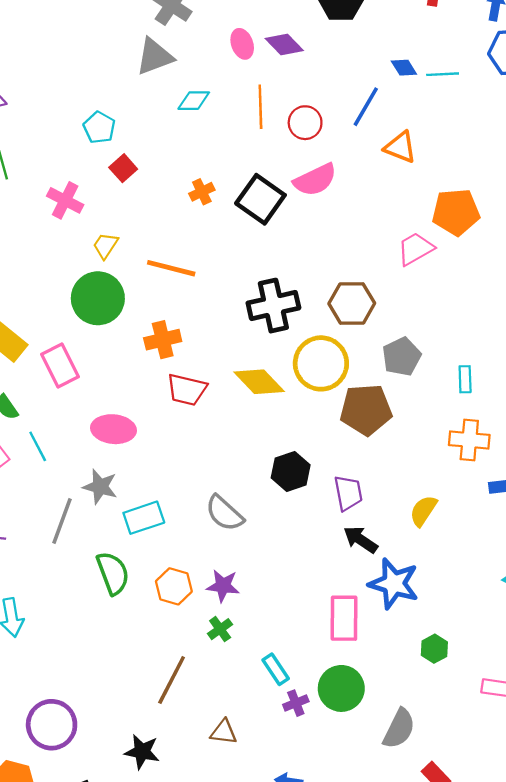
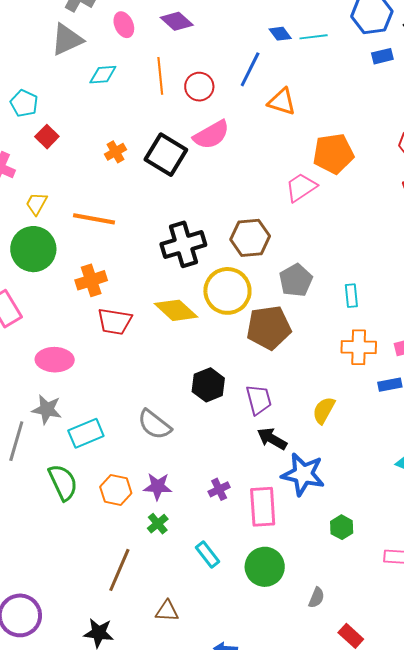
pink ellipse: (242, 44) -> (124, 25), moved
purple cross: (296, 703) -> (219, 489), moved
gray semicircle: (399, 729) -> (316, 598), size x0.6

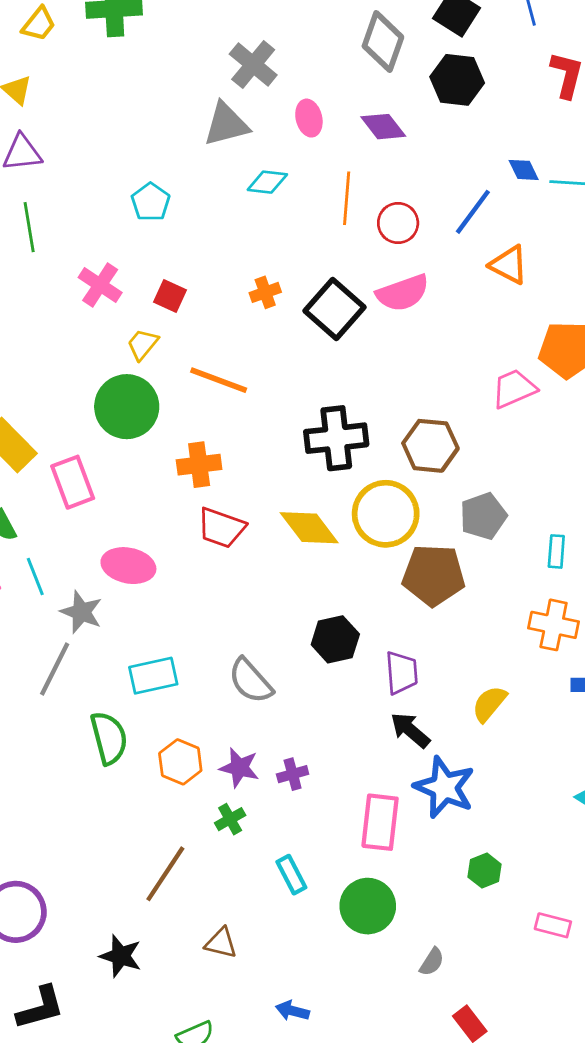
red square: (47, 137) -> (170, 296), moved, turned -30
gray star: (47, 409) -> (81, 612), moved
purple cross: (219, 489) -> (293, 774), moved

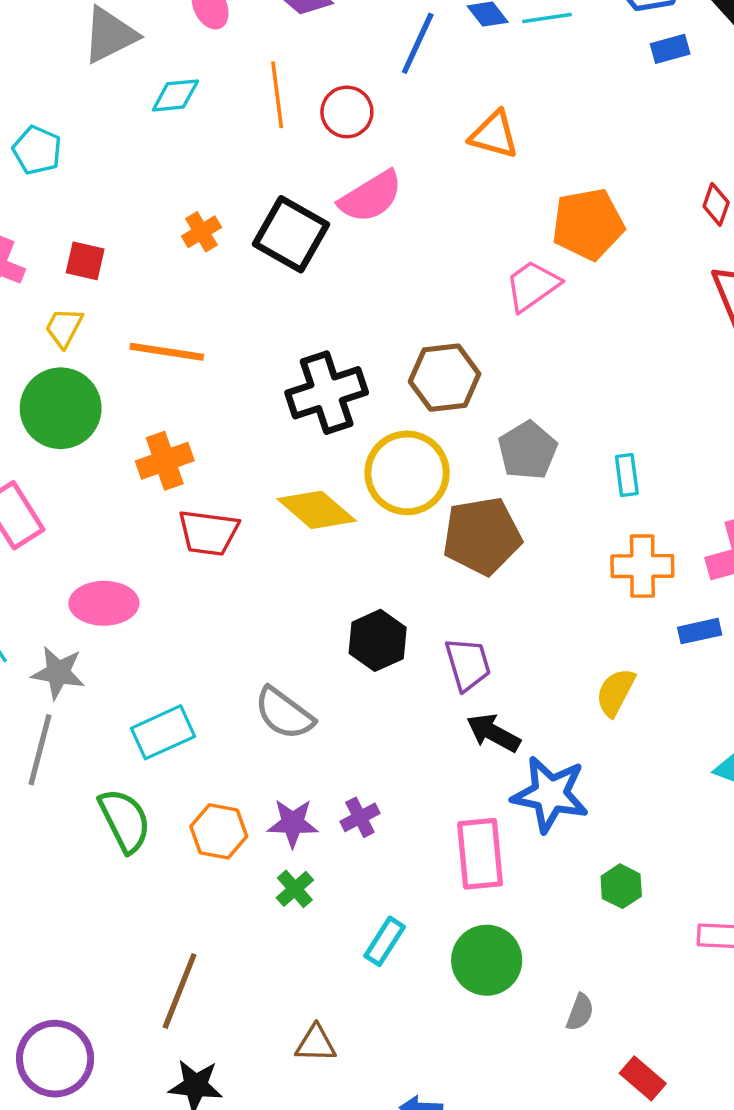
blue line: (473, 212) -> (418, 43), moved
yellow semicircle: (489, 704) -> (615, 692), moved
brown line: (165, 874) -> (180, 991), moved
cyan rectangle: (291, 875) -> (385, 941), turned 72

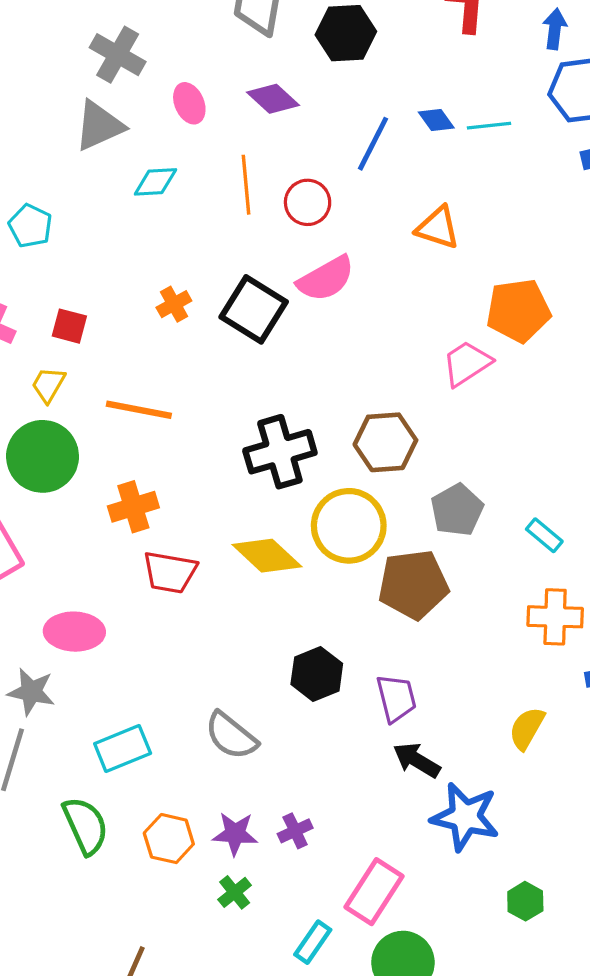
cyan rectangle: (627, 475) -> (544, 535), turned -45
pink rectangle: (480, 854) -> (374, 892), moved, turned 36

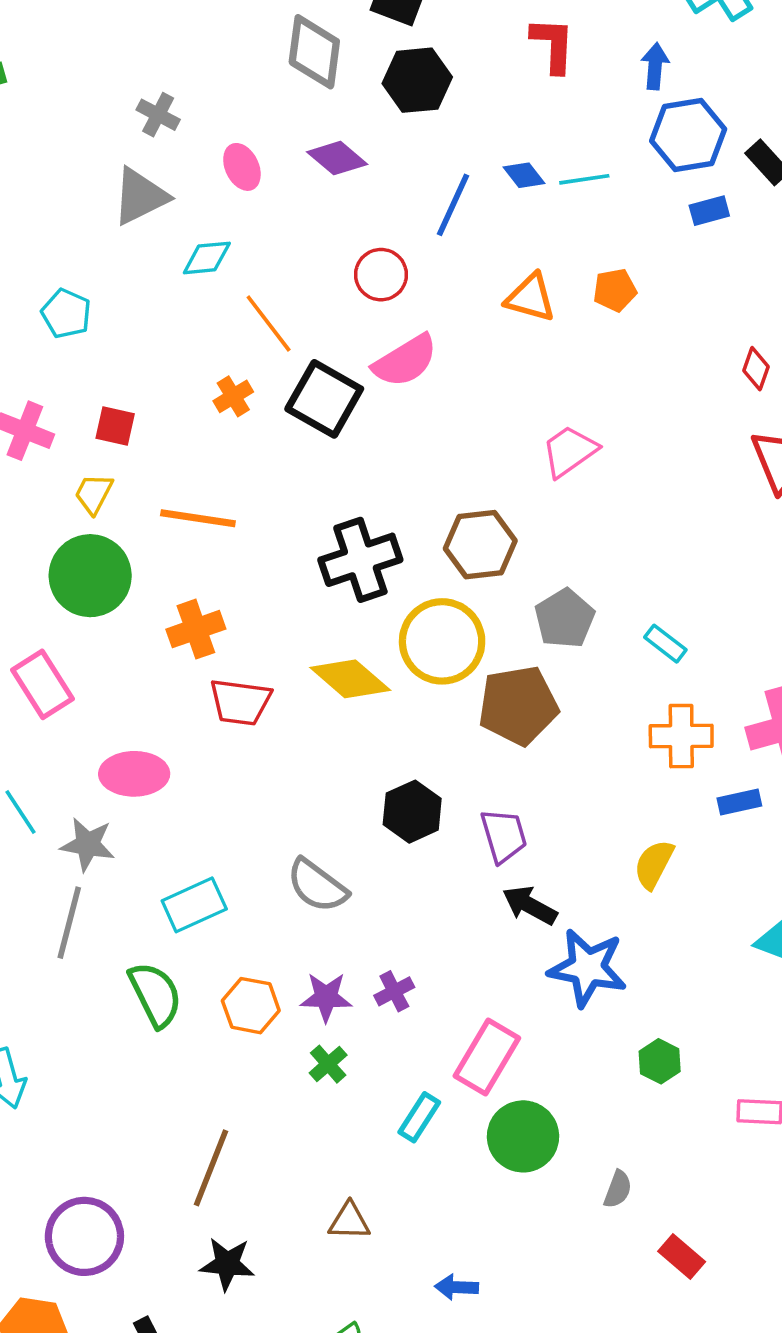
gray cross: (118, 55) -> (158, 115), size x0.7
orange line: (246, 185) -> (269, 324), moved, turned -30
orange pentagon: (518, 311) -> (615, 290), moved, size x0.6

